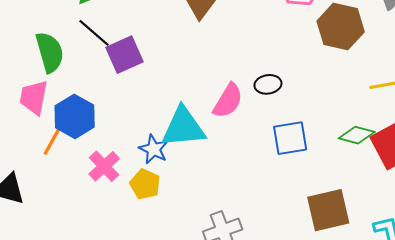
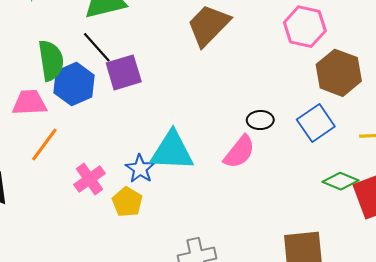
pink trapezoid: (34, 97) -> (29, 103), turned 69
pink semicircle: (228, 101) -> (239, 152), moved
blue hexagon: (75, 116) -> (74, 84), moved
blue square: (290, 138) -> (316, 123), moved, turned -33

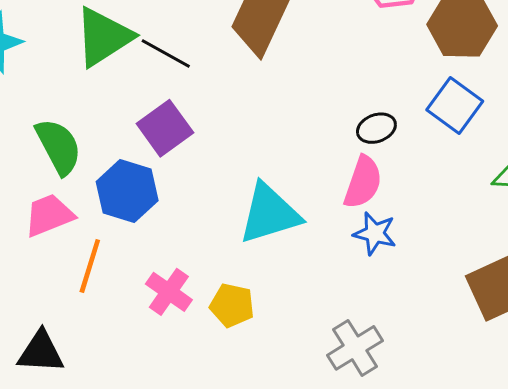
black line: (97, 47) -> (166, 53), moved
blue hexagon: (74, 84) -> (127, 191), moved
blue star: (140, 169) -> (375, 233), moved

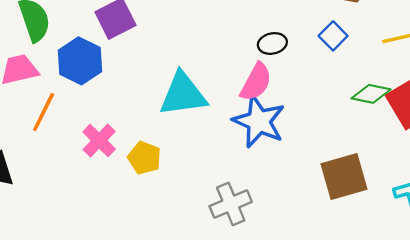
blue square: (455, 106) -> (333, 36), size x0.7
blue star: (375, 233) -> (259, 121), size x1.6

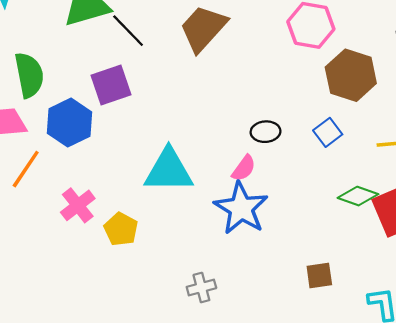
pink semicircle: (256, 82) -> (244, 168), size x0.7
brown square: (344, 177) -> (319, 275), size x0.6
gray cross: (231, 204) -> (201, 287), size x0.7

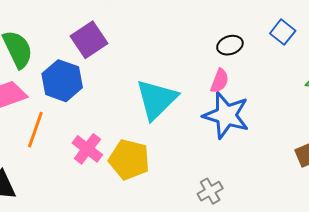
cyan triangle: (169, 170) -> (156, 99), turned -30
yellow pentagon: (121, 229) -> (129, 159), size x1.4

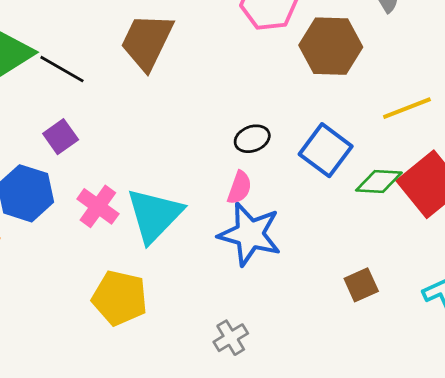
blue square: (283, 32) -> (326, 150), moved, size x1.5
purple square: (89, 40) -> (61, 137), size x0.7
pink cross: (87, 149) -> (98, 206), moved

